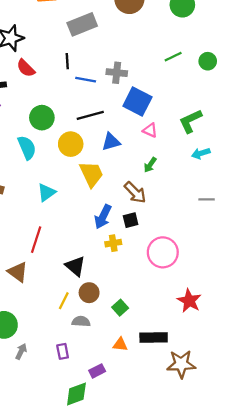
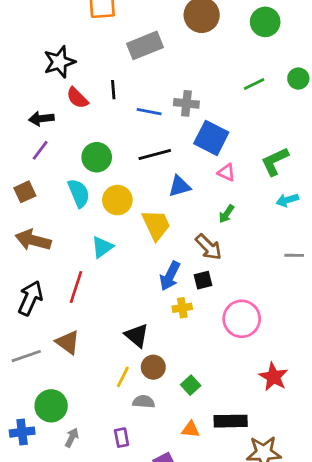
black line: (67, 61) -> (113, 90), moved
green circle: (208, 61) -> (298, 79), moved
yellow circle: (71, 144) -> (117, 200), moved
red line: (36, 240) -> (76, 287), moved

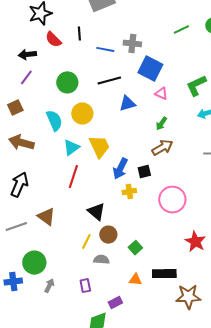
cyan semicircle: (79, 193) -> (54, 120), moved
yellow trapezoid: (156, 225) -> (99, 146), moved
brown arrow: (209, 247) -> (162, 147), moved, turned -75
red line: (76, 287) -> (73, 177), moved

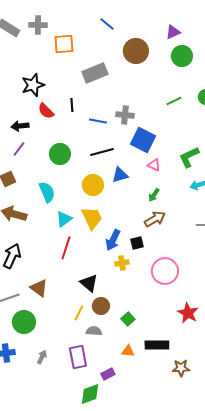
yellow circle: (82, 113) -> (93, 185), moved
green circle: (34, 263) -> (24, 322), moved
purple rectangle: (85, 286) -> (78, 357), size x1.6
brown star: (188, 297) -> (181, 368), size x0.7

